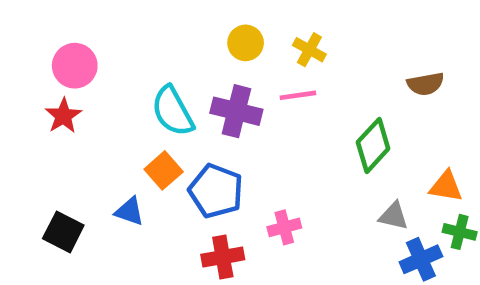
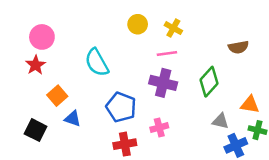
purple cross: (236, 111) -> (163, 83), moved
orange square: (164, 170) -> (57, 96), moved

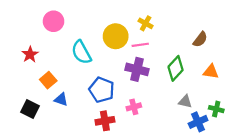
yellow circle: (138, 24) -> (116, 36), moved, size x1.5
pink circle: (42, 37) -> (54, 21), moved
brown semicircle: (238, 47) -> (200, 39), turned -42
orange triangle: (250, 105) -> (211, 72), moved

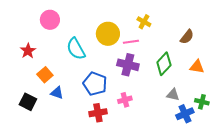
yellow cross: (146, 23) -> (144, 22), moved

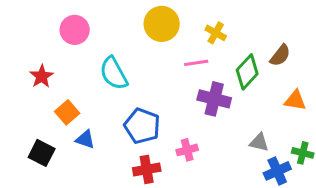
yellow circle: (108, 34) -> (162, 24), moved
green diamond: (164, 64) -> (247, 72), moved
purple cross: (128, 65) -> (214, 99), moved

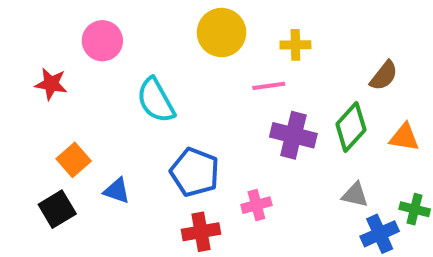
yellow cross: (216, 33) -> (295, 45), turned -30
green diamond: (247, 72) -> (351, 127), moved
red star: (42, 76) -> (51, 84), moved, turned -30
orange square: (67, 112) -> (74, 160), moved
black square: (42, 153) -> (57, 209), turned 32

